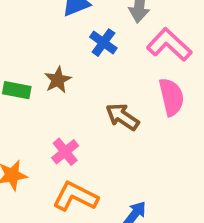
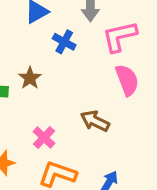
pink L-shape: (169, 45) -> (120, 36), turned -48
brown arrow: (122, 117) -> (95, 121), moved

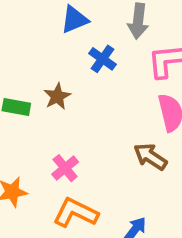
brown arrow: (95, 121) -> (150, 157), moved

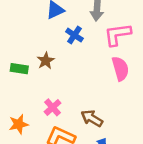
brown arrow: (150, 157) -> (92, 118), moved

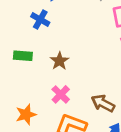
blue cross: (74, 35) -> (40, 19), moved
brown star: (46, 61) -> (59, 61), moved

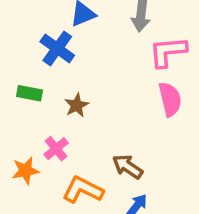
blue cross: (40, 19) -> (57, 48), size x1.4
pink cross: (61, 94) -> (56, 149), moved

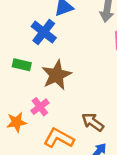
brown star: (77, 105) -> (57, 75), size x1.6

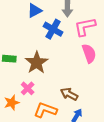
blue cross: (44, 32) -> (53, 29), moved

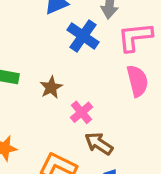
brown star: (37, 63) -> (51, 87), size x0.6
pink cross: (28, 88) -> (82, 112), moved

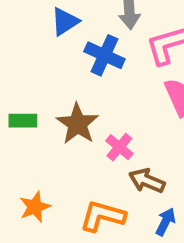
brown star: (51, 87) -> (77, 124), size x1.5

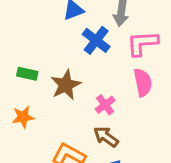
pink cross: (119, 147) -> (105, 105), moved
orange star: (35, 207) -> (23, 117), moved

